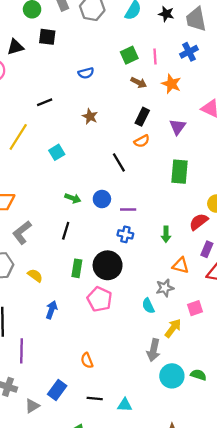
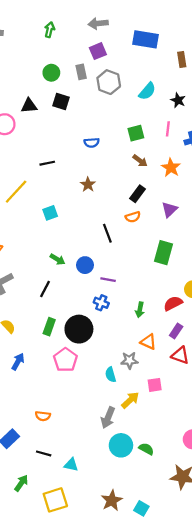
pink line: (155, 56) -> (168, 129), moved
orange semicircle: (87, 360) -> (43, 416), turned -72

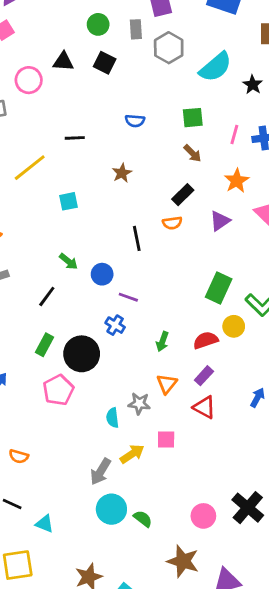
cyan semicircle: (147, 91) -> (216, 67), size x1.4
pink line: (168, 129) -> (234, 135), moved
orange star: (171, 168) -> (237, 181), moved
green rectangle: (163, 253) -> (219, 288), moved
orange triangle: (148, 342) -> (167, 384), turned 35

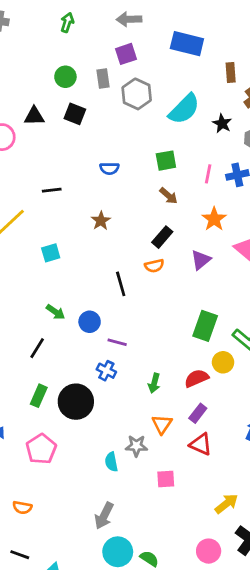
pink pentagon: (58, 390) -> (41, 449), moved
yellow arrow: (132, 454) -> (227, 504), moved

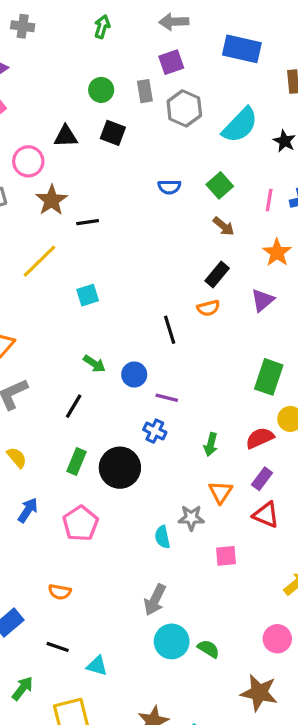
green square: (166, 161) -> (220, 185), turned -30
blue semicircle: (109, 168) -> (169, 187), moved
brown star: (101, 221) -> (52, 200), moved, size x1.4

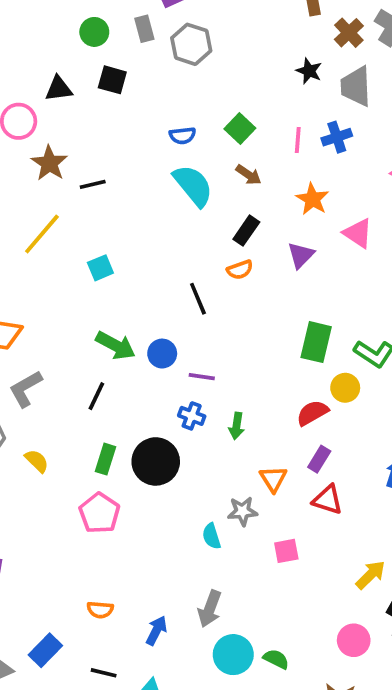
cyan semicircle: (240, 125) -> (193, 185), moved, turned -78
green arrow: (94, 364) -> (116, 345), size x1.5
green arrow: (211, 444) -> (237, 426), moved
blue arrow: (28, 510) -> (156, 631), moved
pink pentagon: (80, 523) -> (99, 513), moved

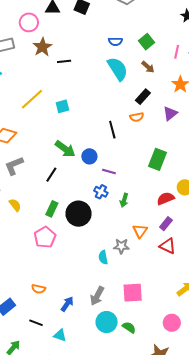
yellow line: (42, 234) -> (32, 99), moved
green rectangle: (316, 342) -> (157, 159), moved
pink square: (286, 551) -> (133, 293), moved, size x1.5

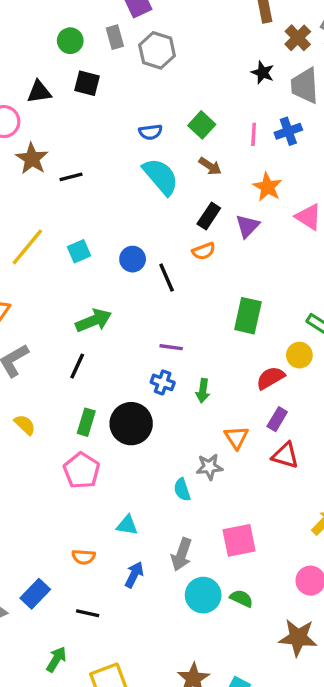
purple triangle: (170, 113) -> (247, 226), moved
green arrow: (65, 149) -> (94, 321), turned -50
blue circle: (89, 156) -> (133, 259), moved
cyan triangle: (60, 335) -> (127, 525), moved

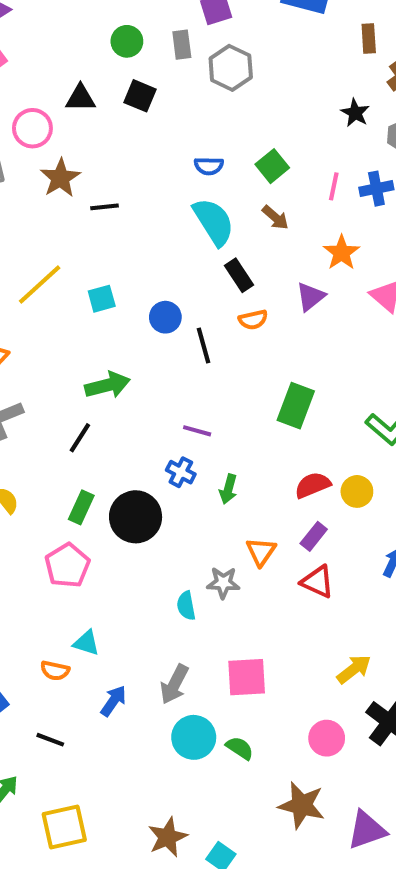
black rectangle: (209, 216) -> (239, 275), moved, turned -75
yellow circle: (299, 355) -> (357, 491), moved
cyan triangle: (127, 525) -> (86, 643), moved

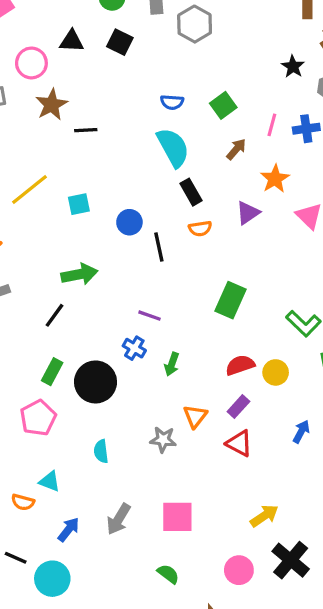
brown arrow: (275, 217) -> (236, 149), moved, turned -95
cyan semicircle: (186, 606) -> (101, 451), moved
cyan circle: (194, 737) -> (52, 579), moved

